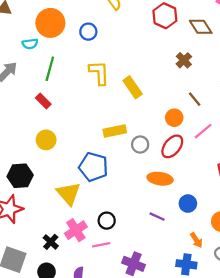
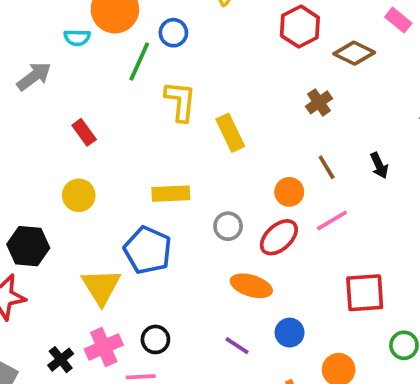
brown diamond: (201, 27) -> (354, 53), turned -40
green line: (50, 69) -> (139, 62), moved
yellow rectangle: (115, 131) -> (171, 194), moved

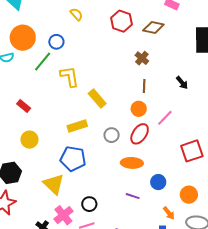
green line: (139, 62) -> (43, 62), turned 30
yellow rectangle: (230, 133) -> (97, 98), moved
brown line: (327, 167) -> (144, 86), moved, turned 48

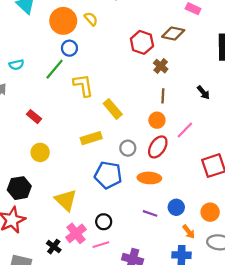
red hexagon: (122, 21) -> (142, 42), moved
orange circle: (23, 38) -> (63, 21), moved
blue pentagon: (73, 159) -> (108, 175), moved
blue circle: (158, 182) -> (176, 207), moved

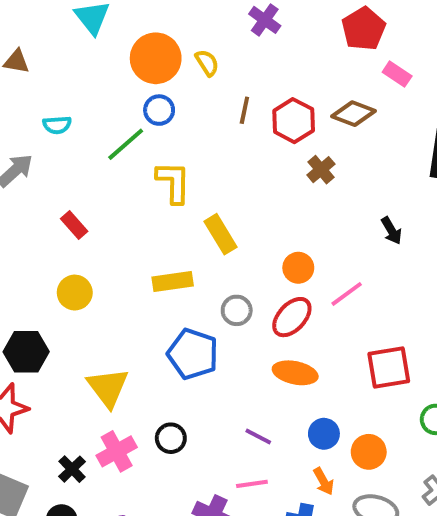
brown line: (163, 96) -> (244, 110), moved
orange ellipse: (149, 178) -> (295, 373), moved
blue circle: (176, 207) -> (324, 434), moved
pink line: (101, 245) -> (252, 484), moved

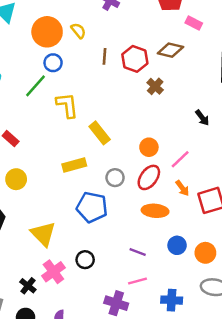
orange arrow: (324, 481) -> (182, 188), moved

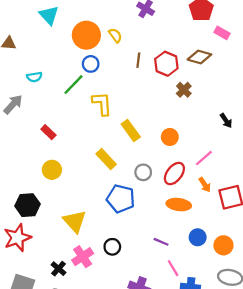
orange circle: (149, 147) -> (170, 137), moved
yellow rectangle: (74, 165) -> (106, 159), turned 60
pink line: (137, 281) -> (173, 268), moved, turned 72

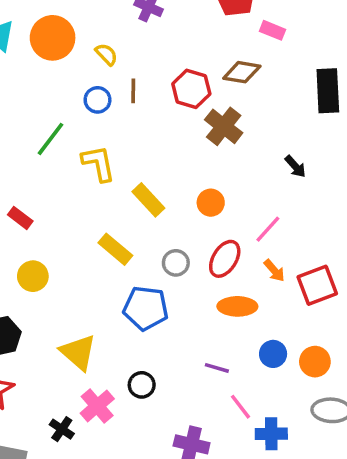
orange circle: (86, 35) -> (53, 38), moved
brown line: (138, 60) -> (133, 91), moved
blue circle: (91, 64) -> (98, 100), moved
brown cross: (184, 90) -> (224, 126), size x1.5

